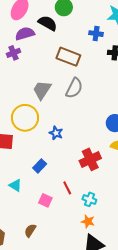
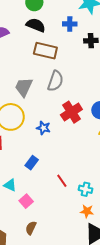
black semicircle: (48, 23) -> (36, 25), moved
red cross: (90, 159) -> (71, 112), moved
pink square: (45, 200) -> (26, 201), moved, turned 32

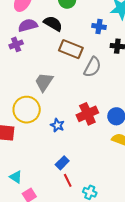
black semicircle: (36, 25) -> (53, 24), moved
gray semicircle: (55, 81) -> (92, 67), moved
blue rectangle: (32, 163) -> (62, 163), moved

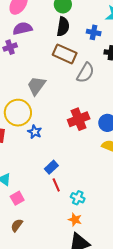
black semicircle: (53, 24) -> (63, 27), moved, turned 66
blue star: (57, 125) -> (35, 132), moved

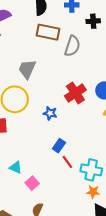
blue star: (35, 132) -> (50, 113), moved
cyan cross: (78, 198) -> (91, 170), size x1.5

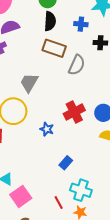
blue rectangle: (59, 146) -> (66, 163), moved
red line: (67, 162) -> (59, 203), moved
pink square: (32, 183) -> (21, 196), size x1.5

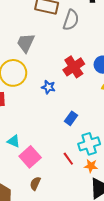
cyan cross: (81, 190) -> (89, 144), turned -30

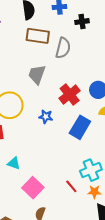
gray trapezoid: (26, 43) -> (37, 74), moved
blue rectangle: (71, 118) -> (80, 127), moved, size x1.6
cyan triangle: (14, 141) -> (14, 163), moved

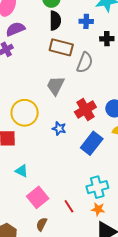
red line: (71, 186) -> (69, 206), moved

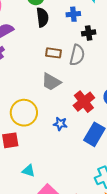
black cross: (107, 39) -> (89, 33), moved
brown rectangle: (61, 47) -> (53, 53), moved, size x0.7
gray trapezoid: (56, 86) -> (51, 82), turned -80

